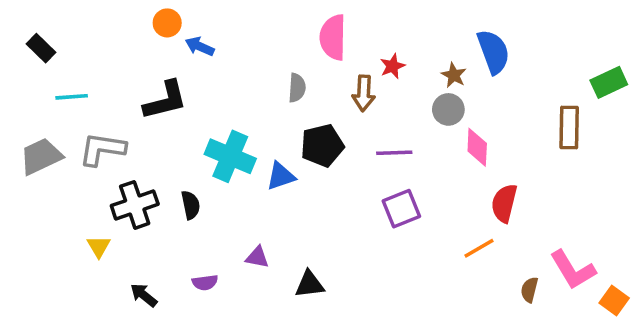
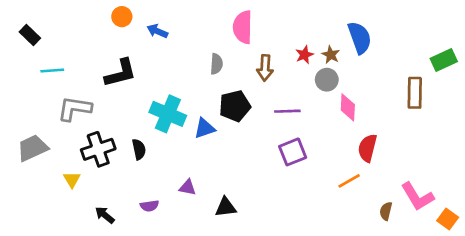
blue arrow: (200, 46) -> (157, 31), moved
red star: (392, 66) -> (304, 55), moved
gray trapezoid: (41, 156) -> (33, 148), moved

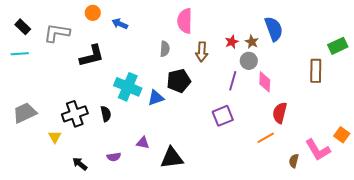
cyan line: (52, 70) -> (20, 54), moved
gray L-shape: (75, 109) -> (57, 33), moved
purple line: (287, 111) -> (233, 81), moved, turned -72
black triangle: (226, 207) -> (172, 158), size x1.4
orange square: (448, 219) -> (342, 135), moved

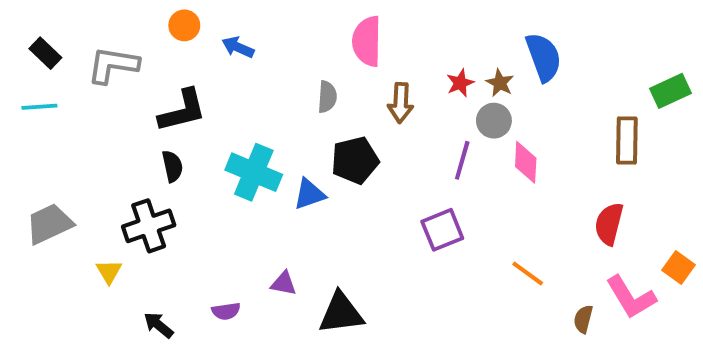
red semicircle: (280, 113) -> (609, 224), moved
black semicircle: (106, 114) -> (172, 166), moved
orange line: (266, 138) -> (528, 273), turned 66

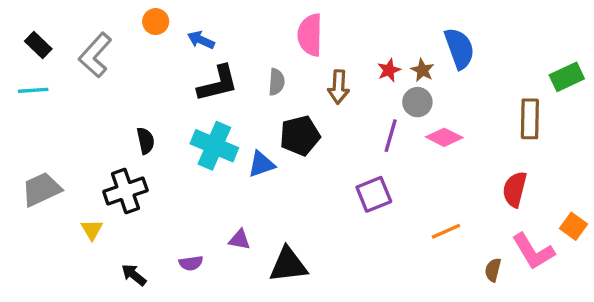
gray L-shape: (113, 65) -> (95, 55), turned -57
black L-shape: (182, 111) -> (218, 84), moved
pink diamond: (526, 162) -> (444, 137), turned -66
orange line: (528, 273) -> (446, 231), turned -60

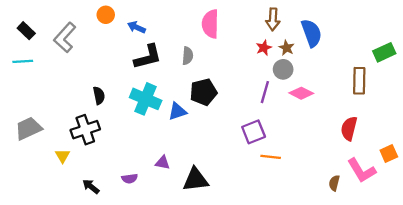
brown arrow: (339, 87) -> (273, 19), moved
orange square: (573, 226) -> (389, 153), turned 30
orange line: (446, 231) -> (271, 157), moved, turned 30

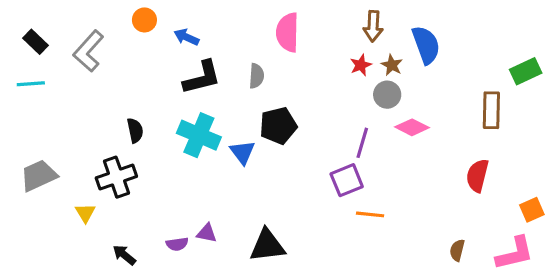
purple line: (265, 92) -> (362, 143), moved
blue triangle: (177, 111) -> (242, 152), turned -48
purple triangle: (163, 163) -> (207, 233), moved
pink L-shape: (362, 171) -> (515, 253), moved, turned -72

